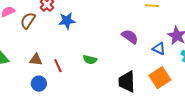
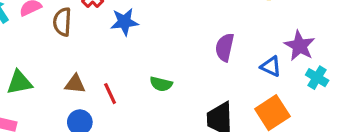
brown semicircle: (28, 21) -> (62, 22), turned -30
purple semicircle: (130, 37) -> (225, 47), turned -114

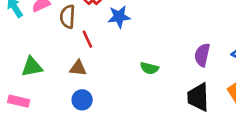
purple semicircle: (225, 47) -> (202, 55), moved
red line: (110, 94) -> (87, 39), moved

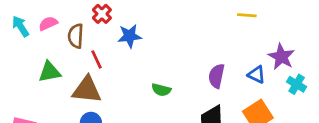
green triangle: (32, 67) -> (49, 72), moved
brown triangle: (78, 68) -> (87, 90), size x1.6

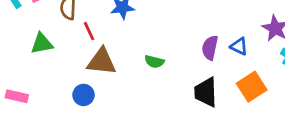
blue triangle: (257, 75) -> (239, 46), moved
brown triangle: (87, 90) -> (102, 62), moved

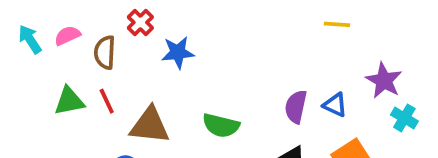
red line: (89, 31) -> (107, 101), moved
green semicircle: (154, 62) -> (221, 125), size x1.4

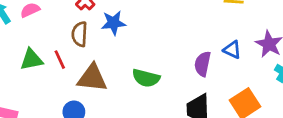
brown semicircle: (105, 52) -> (80, 34), moved
blue triangle: (335, 105) -> (232, 50), moved

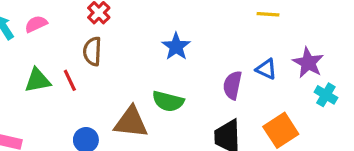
blue star: (113, 23) -> (176, 47), moved, turned -30
brown triangle: (92, 78) -> (131, 122), moved

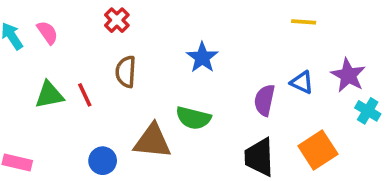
pink semicircle: (36, 24) -> (47, 33), turned 80
brown semicircle: (92, 51) -> (126, 72), moved

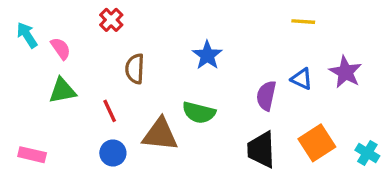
red cross: (117, 20) -> (111, 20), moved
pink semicircle: (47, 33) -> (61, 49), moved
red line: (85, 95) -> (110, 111), moved
cyan cross: (368, 111) -> (367, 153), moved

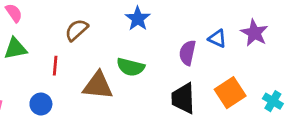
brown semicircle: (135, 69) -> (76, 30), turned 45
red line: (110, 111) -> (55, 66), turned 30
blue circle: (113, 153) -> (41, 104), moved

